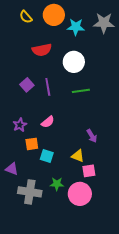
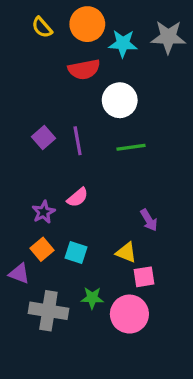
red semicircle: (42, 50) -> (84, 69), moved
purple star: (20, 125) -> (44, 212), moved
orange square: (32, 144) -> (42, 249), moved, turned -32

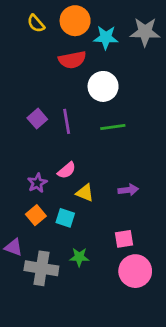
purple arrow: (149, 220) -> (128, 190), turned -66
yellow triangle: (126, 252) -> (85, 193), moved
purple triangle: (19, 274) -> (14, 247), moved
pink circle: (129, 314) -> (135, 271), moved

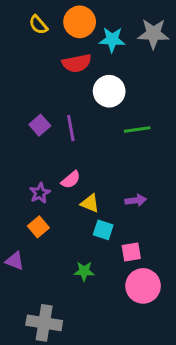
green line: (113, 127) -> (137, 130), moved
cyan square: (65, 218) -> (103, 230), moved
gray cross: (41, 268) -> (44, 323), moved

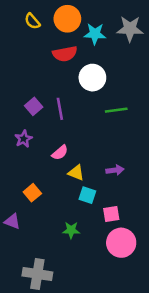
purple star: (40, 193) -> (24, 139), moved

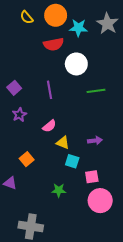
gray star: (130, 29) -> (107, 24), turned 30
purple square: (34, 106) -> (14, 88), moved

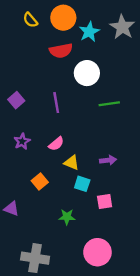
cyan star: (78, 28) -> (89, 32), turned -30
purple star: (19, 115) -> (22, 141), moved
orange square: (27, 159) -> (40, 181), moved
pink circle: (100, 201) -> (97, 252), moved

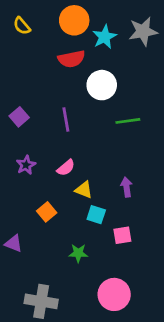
yellow semicircle: (30, 20) -> (22, 26), moved
gray star: (122, 27) -> (143, 31), turned 30
purple arrow: (108, 160) -> (127, 187), turned -91

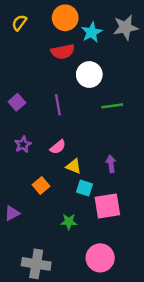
yellow semicircle: (22, 26) -> (19, 23), turned 77
pink square: (122, 235) -> (107, 206), size x1.6
purple triangle: (14, 244) -> (12, 213), turned -49

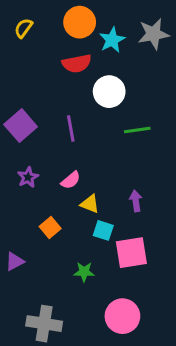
purple square: (17, 102) -> (21, 126), size x1.5

